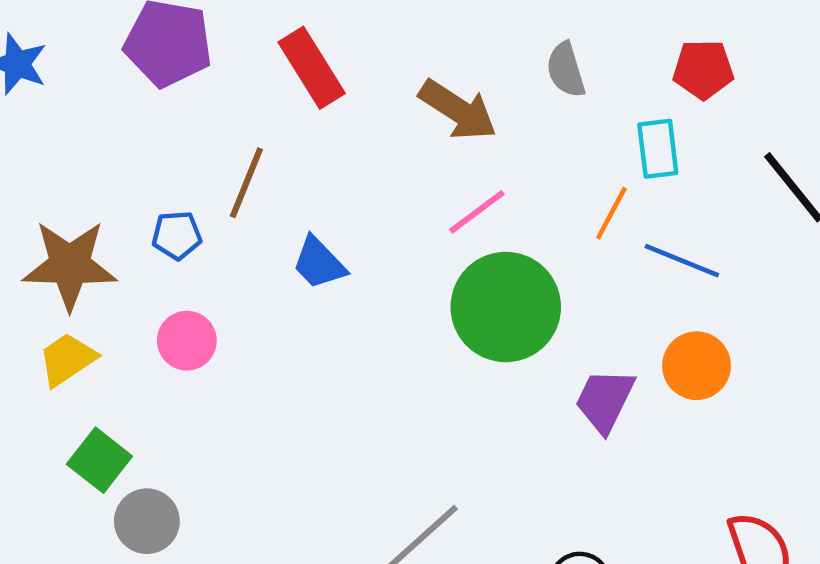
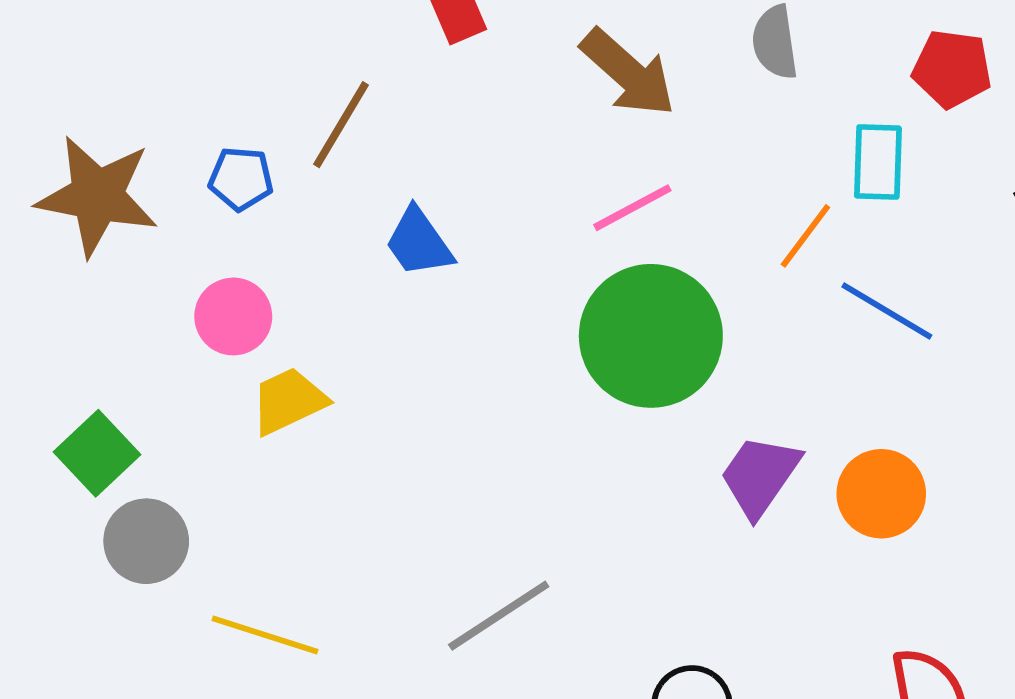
yellow trapezoid: (67, 359) -> (289, 401), moved
orange circle: (697, 366) -> (881, 494), moved

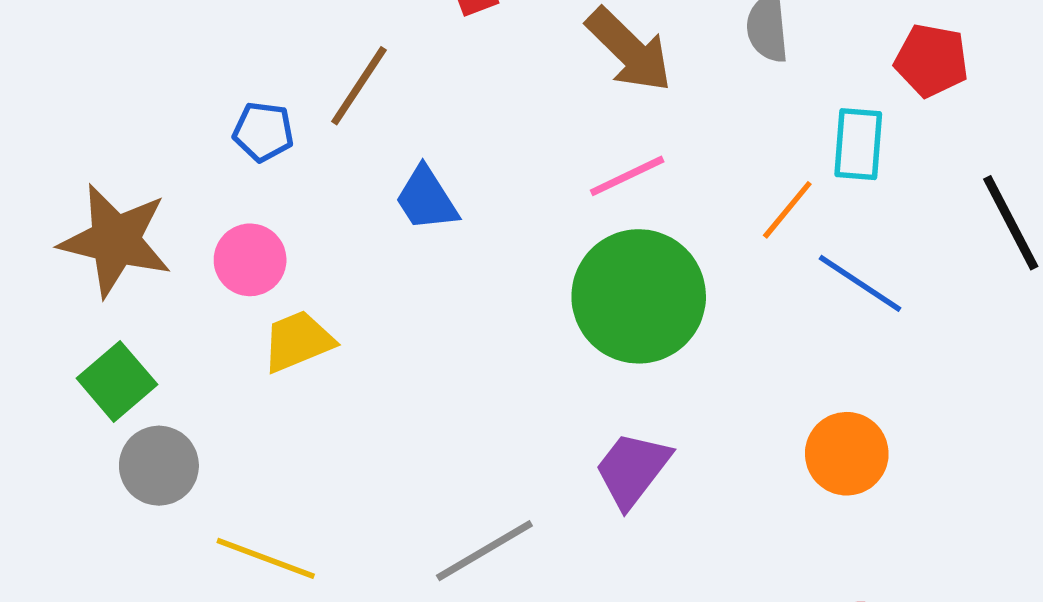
brown star: (97, 196) -> (115, 240), moved
purple trapezoid: (760, 476) -> (632, 469), moved

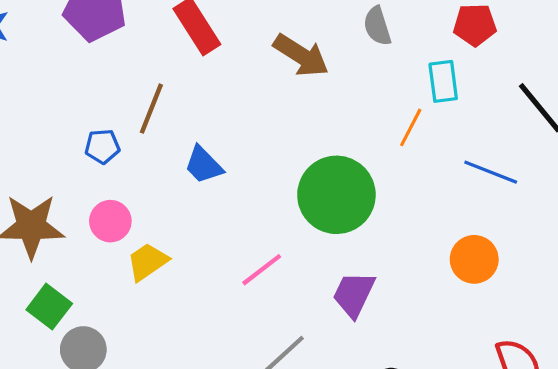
pink line: (627, 176) -> (262, 270), moved
blue line: (860, 283) -> (491, 172), moved

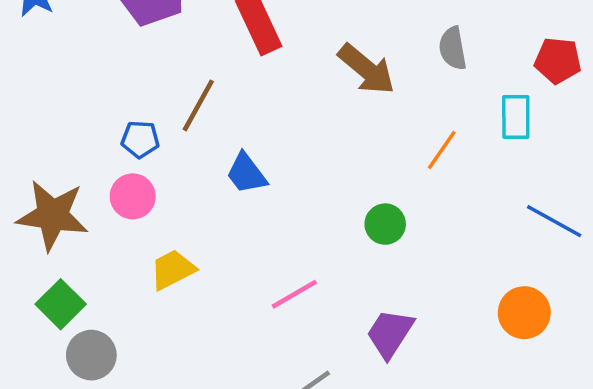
orange line: (411, 127) -> (442, 150), moved
green circle: (336, 195) -> (385, 224), size x0.5
pink circle: (110, 221) -> (133, 196), moved

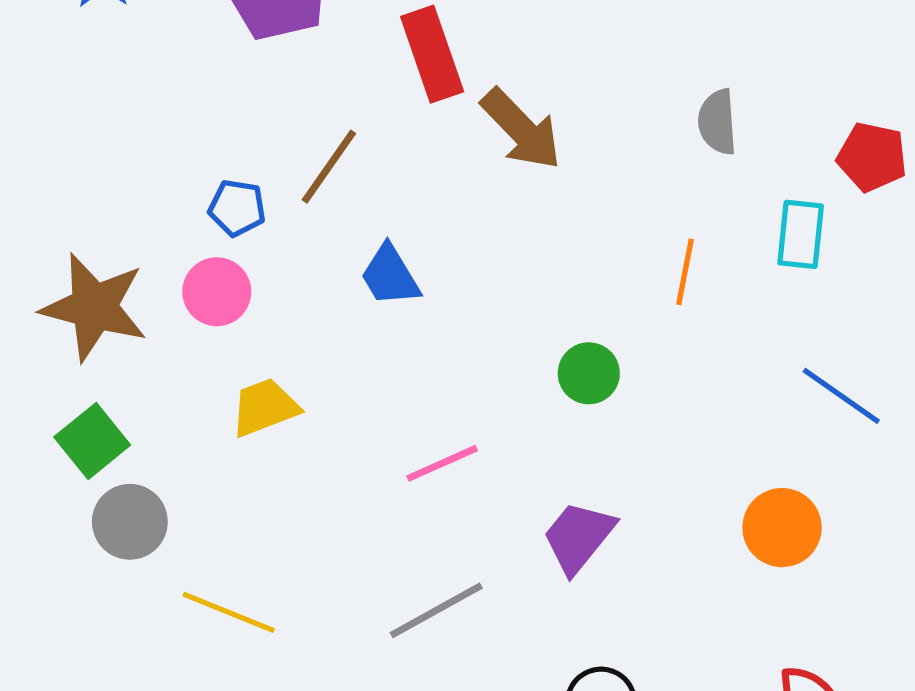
brown arrow: (367, 69) -> (521, 129), moved
orange line: (442, 150) -> (685, 272), turned -30

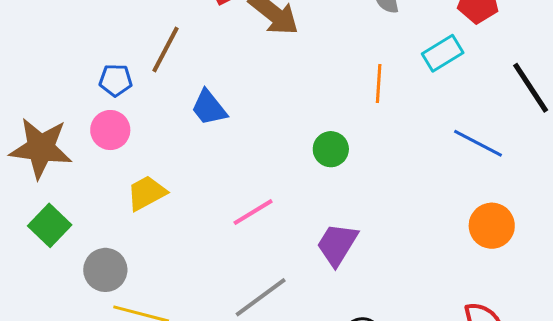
cyan rectangle: (801, 234) -> (443, 53), turned 60
gray circle: (130, 522) -> (105, 270), moved
orange circle: (782, 528) -> (492, 226), moved

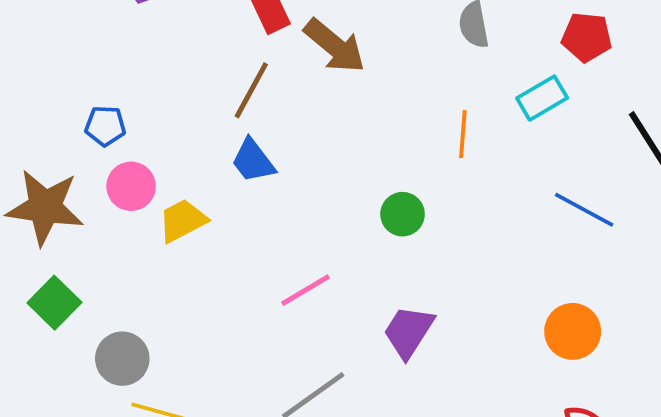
brown line: (166, 50) -> (251, 90), moved
blue pentagon: (116, 80) -> (105, 126), moved
yellow trapezoid: (147, 193) -> (183, 221), moved
orange circle: (492, 226) -> (573, 331), moved

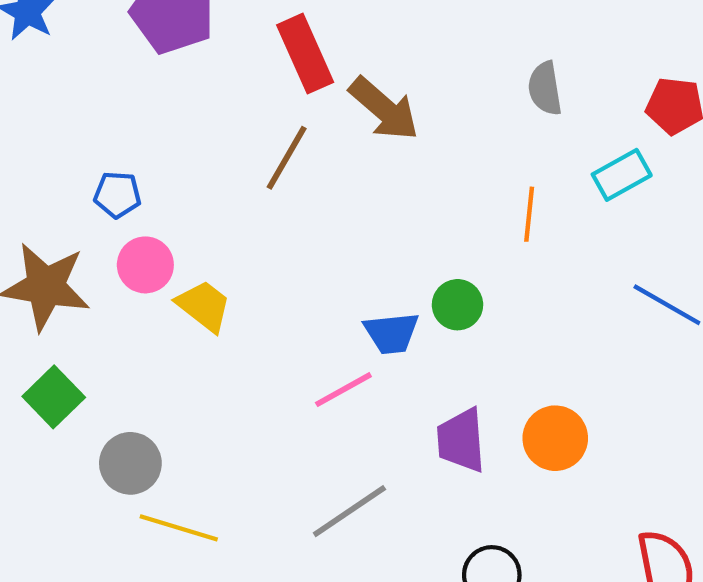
blue trapezoid: (253, 161) -> (391, 333), moved, turned -60
yellow trapezoid: (183, 221) -> (204, 306), turned 64
orange circle: (573, 331) -> (555, 438), moved
purple trapezoid: (409, 332) -> (461, 440), turned -38

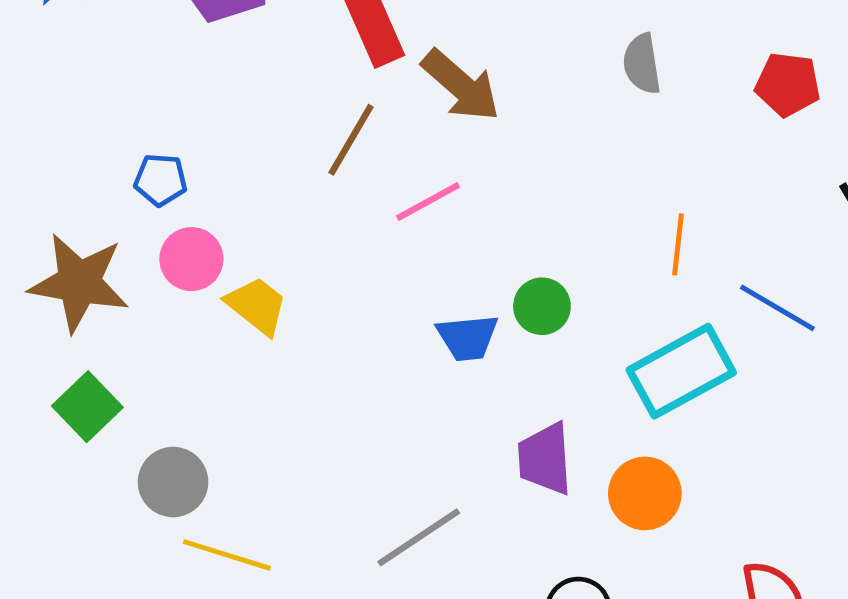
cyan rectangle: (622, 175) -> (681, 371), moved, size x1.6
orange line: (529, 214) -> (678, 244), moved
pink line: (343, 390) -> (428, 202), moved
orange circle: (555, 438) -> (645, 493), moved

